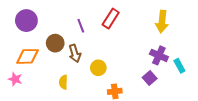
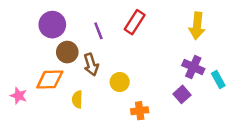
purple circle: (26, 21) -> (52, 25), moved
orange diamond: (27, 56) -> (50, 79), moved

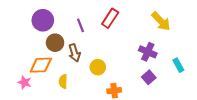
yellow arrow: (197, 26) -> (161, 21), turned -50
purple cross: (193, 67) -> (148, 52), moved
pink star: (19, 96) -> (24, 82), moved

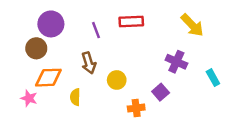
red rectangle: (110, 18) -> (131, 22), turned 54
brown circle: (55, 43) -> (36, 48), moved
purple square: (149, 77) -> (161, 92), moved

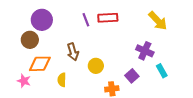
purple line: (96, 30) -> (86, 20), moved
cyan rectangle: (213, 78) -> (162, 71), moved

